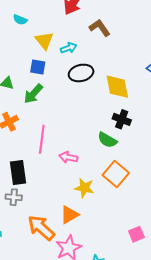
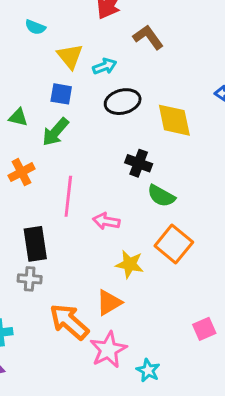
black cross: (122, 119) -> (139, 163), moved

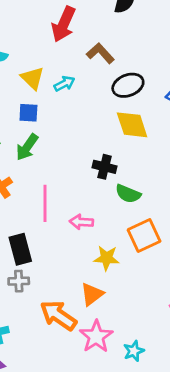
black ellipse: (123, 102) -> (128, 85), moved
orange square: (174, 244) -> (144, 235), turned 32
cyan star: (148, 370) -> (134, 351), turned 30

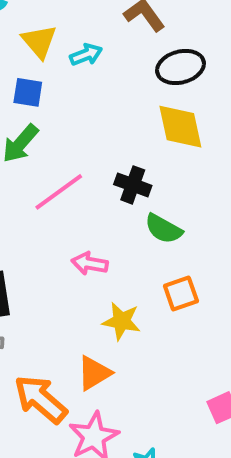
pink line: (45, 203) -> (59, 192), moved, turned 48
orange square: (144, 235) -> (181, 294), size x0.7

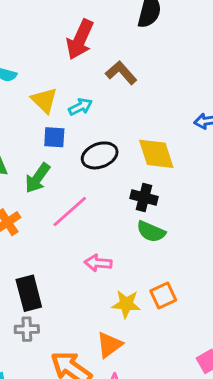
black ellipse: (181, 67) -> (100, 155), moved
blue square: (28, 92) -> (54, 137), moved
black cross: (133, 185) -> (144, 197), moved
orange square: (181, 294) -> (163, 295), moved

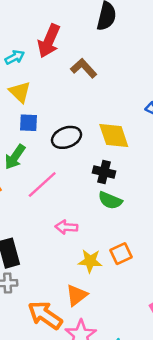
cyan arrow: (80, 107) -> (15, 57), moved

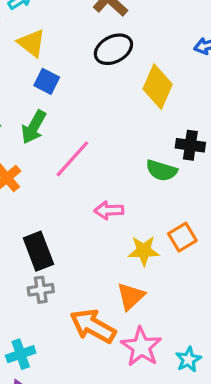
blue square: (29, 123) -> (47, 81), turned 30
yellow diamond: (114, 135) -> (158, 87), turned 48
black ellipse: (66, 137) -> (113, 49), moved
black cross: (104, 172) -> (190, 145), moved

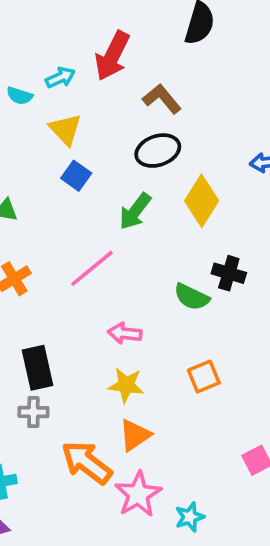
green arrow: (34, 127) -> (135, 211), moved
yellow star: (144, 251) -> (126, 385), moved

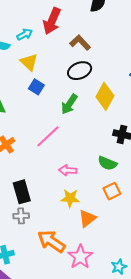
green semicircle: (192, 297) -> (107, 163), moved
orange triangle: (135, 435) -> (87, 218), moved
cyan star: (190, 517) -> (119, 267), moved

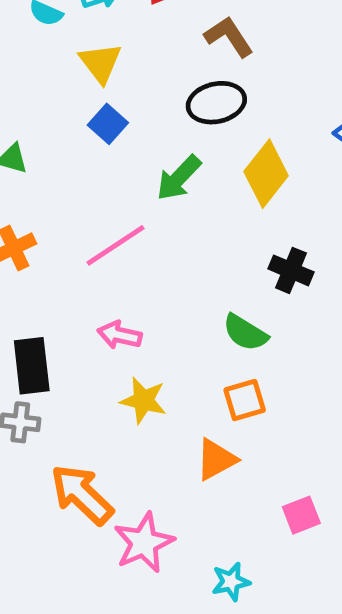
pink arrow: (68, 170) -> (120, 335), moved
orange triangle: (87, 218) -> (216, 459), moved

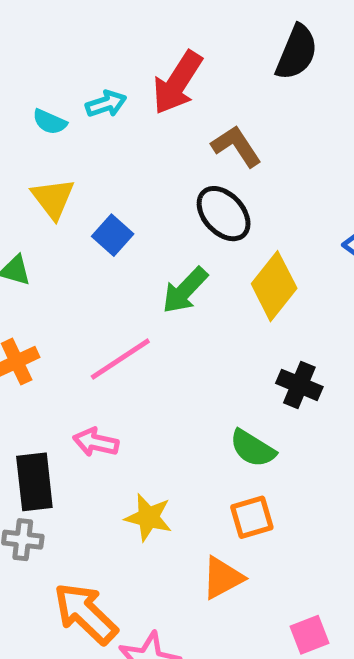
yellow triangle: (100, 63) -> (53, 198), moved
black ellipse: (216, 103) -> (224, 214), turned 60
pink arrow: (120, 335) -> (96, 442), moved

